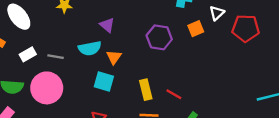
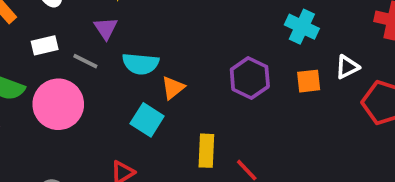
purple triangle: (107, 25) -> (106, 28), moved

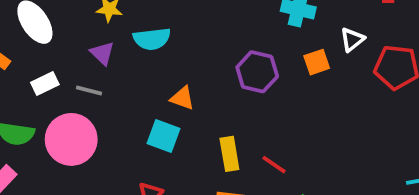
cyan semicircle: (141, 64) -> (152, 39), moved
orange triangle: (173, 88) -> (182, 98), turned -50

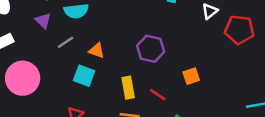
orange square: (317, 62) -> (191, 76), moved
purple hexagon: (257, 72) -> (151, 49), moved
gray line: (89, 90) -> (66, 42), moved, turned -48

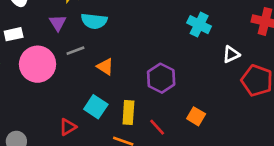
cyan square: (84, 76) -> (96, 107), moved
orange square: (191, 76) -> (196, 116), turned 36
pink circle: (23, 78) -> (38, 64), moved

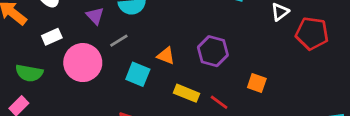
orange triangle: (105, 67) -> (166, 56), moved
cyan square: (96, 107) -> (138, 74), moved
yellow rectangle: (128, 112) -> (186, 93), turned -60

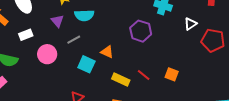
purple hexagon: (213, 51) -> (141, 31), moved
pink circle: (83, 63) -> (47, 54), size x0.7
red line: (219, 102) -> (144, 75), moved

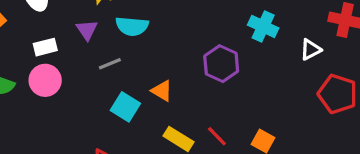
white triangle: (191, 24) -> (311, 50), moved
white rectangle: (26, 35) -> (45, 47), moved
pink circle: (47, 54) -> (45, 80), moved

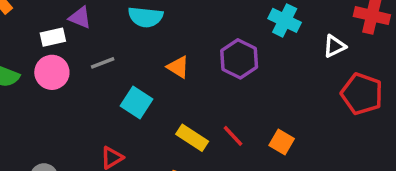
purple triangle: (87, 30) -> (80, 18), moved, turned -35
gray line: (110, 64) -> (103, 63), moved
orange triangle: (162, 91) -> (178, 67), moved

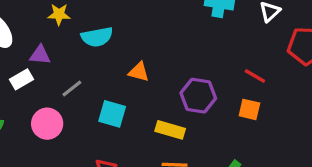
purple hexagon: (239, 59) -> (198, 96), moved
pink circle: (52, 72) -> (47, 124), moved
red line: (233, 136) -> (255, 76), moved

